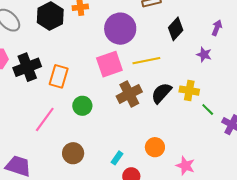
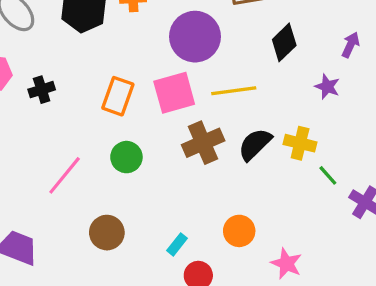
black cross: (27, 67) -> (42, 90), size x0.6
orange rectangle: (59, 76) -> (118, 96), moved

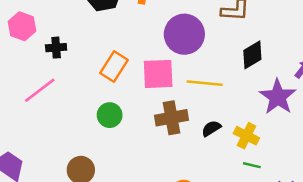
purple star: (327, 87) -> (278, 97), size x1.8
black semicircle: (255, 144) -> (211, 128), size x0.7
pink line: (65, 175) -> (40, 90), moved
green line: (328, 175) -> (252, 165), moved, turned -48

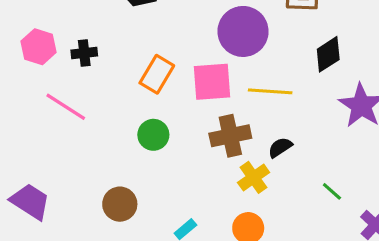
pink hexagon: (22, 26) -> (39, 47), moved
pink line: (40, 90) -> (66, 107), turned 72
yellow cross: (246, 136) -> (254, 177), moved, turned 30
green line: (252, 165) -> (332, 191), turned 30

